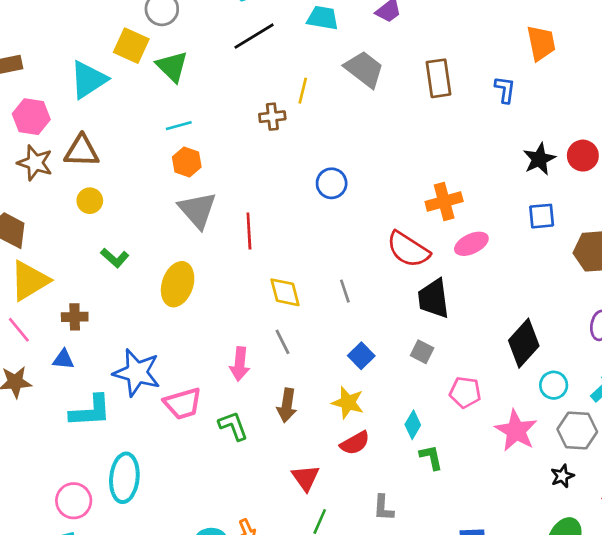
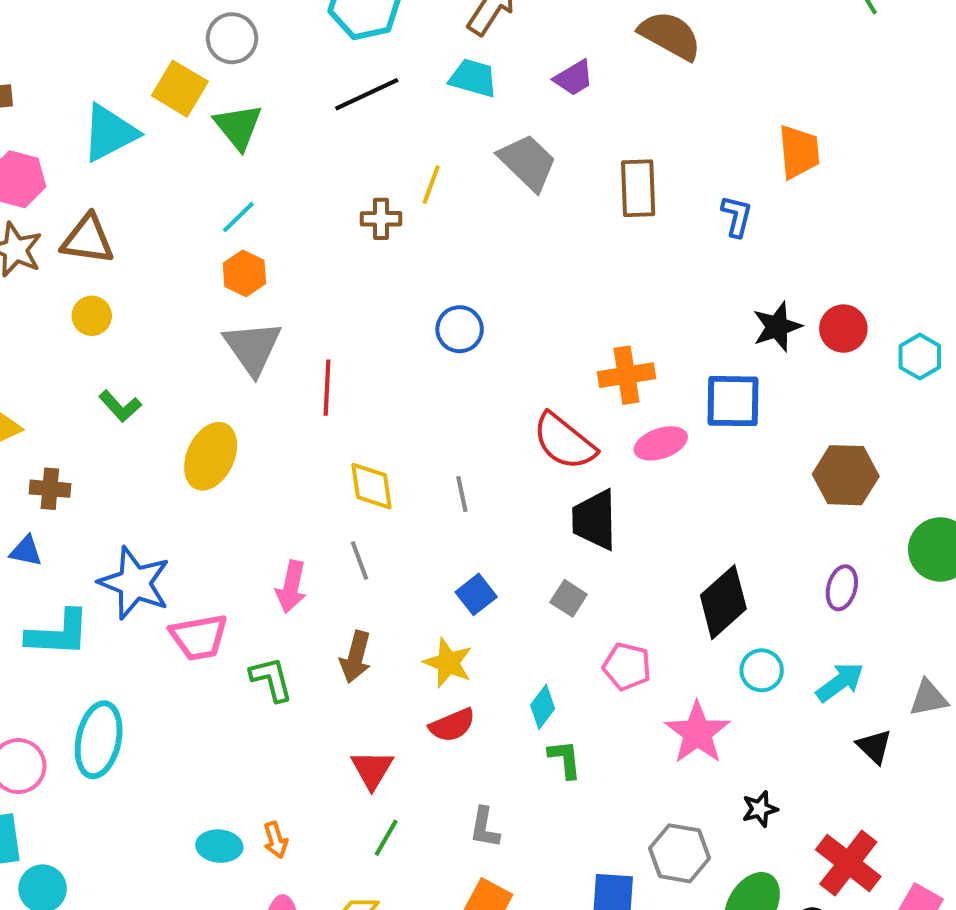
cyan line: (179, 126) -> (238, 217), turned -35
blue square: (542, 216) -> (733, 401), moved, size x1.4
gray hexagon: (577, 431) -> (680, 853), moved

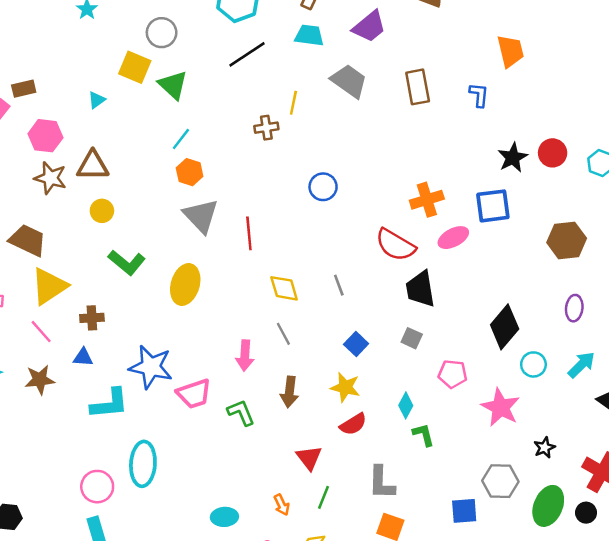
purple trapezoid: (574, 78) -> (369, 26), size x1.4
cyan triangle: (110, 133) -> (97, 100), size x0.5
green L-shape: (120, 406) -> (127, 262), size x1.4
gray L-shape: (485, 828) -> (381, 483), size x1.4
orange arrow: (276, 840) -> (282, 505), moved

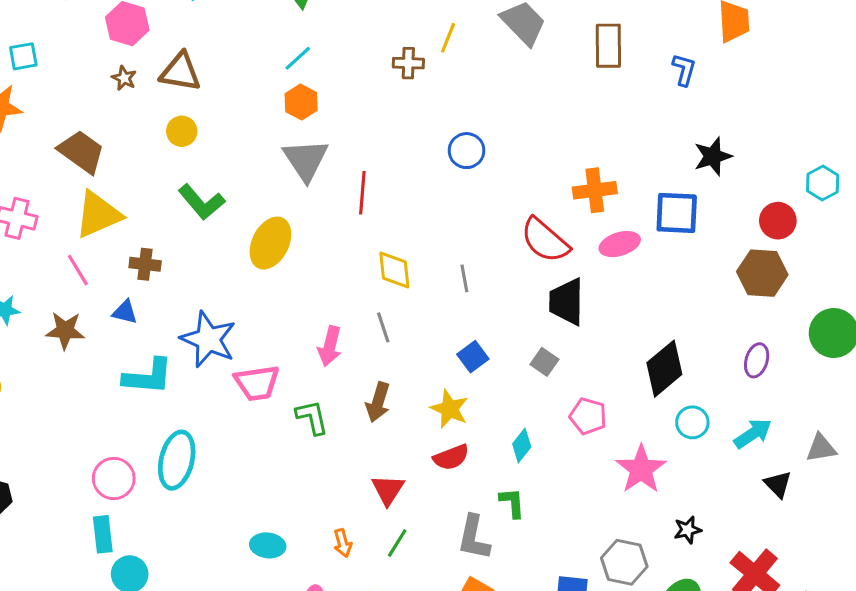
red circle: (553, 153) -> (778, 221), moved
brown star: (50, 178) -> (124, 78), size x0.6
green L-shape: (424, 435) -> (512, 503), moved

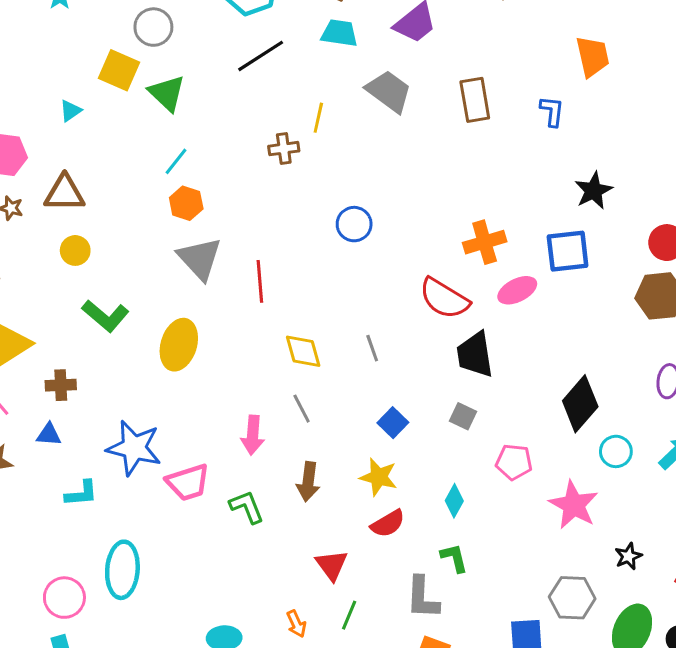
cyan L-shape: (148, 377) -> (81, 493), size x0.7

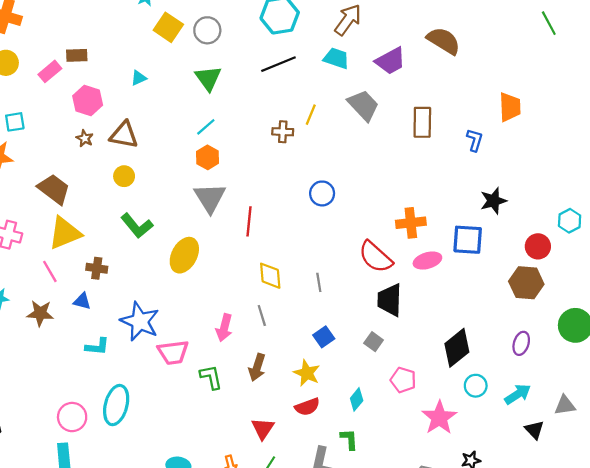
yellow square: (119, 70) -> (168, 27), moved

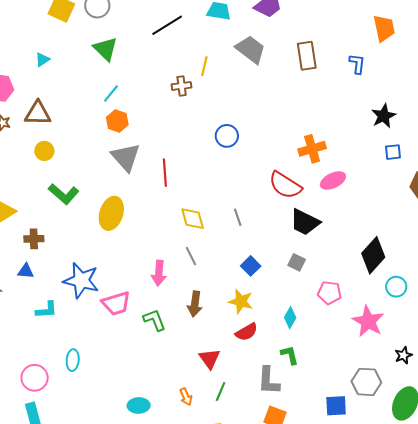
blue square: (468, 240) -> (393, 152), moved, size x0.6
black trapezoid: (390, 300) -> (305, 222), turned -56
cyan ellipse: (116, 405) -> (73, 360), size x0.6

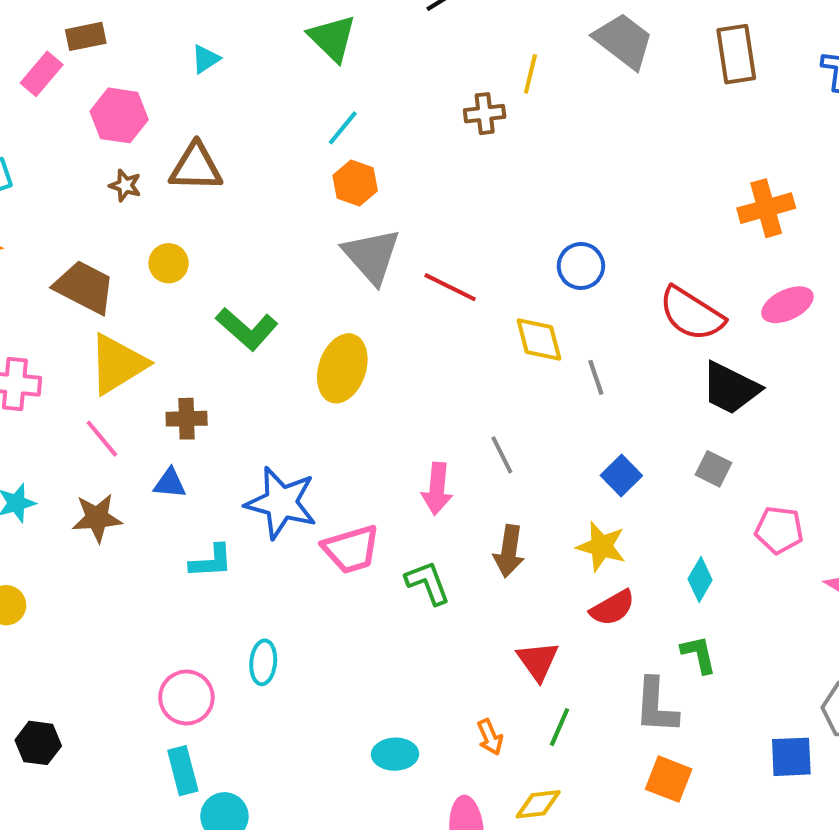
blue circle: (227, 136) -> (581, 266), moved
orange cross: (312, 149) -> (766, 208), moved
yellow circle: (44, 151) -> (169, 263), moved
red line: (165, 173) -> (450, 287), turned -60
yellow diamond: (193, 219) -> (539, 340), moved

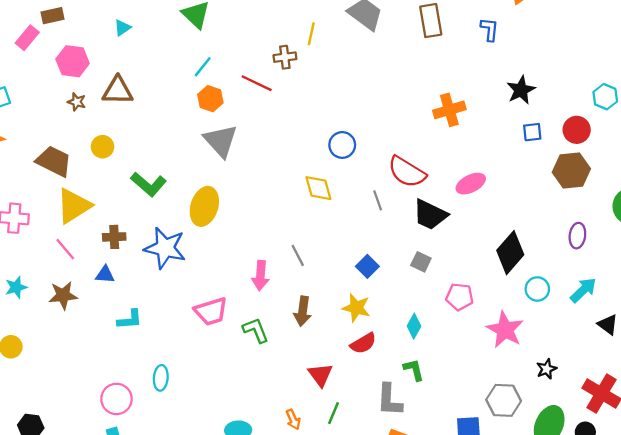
red line: (450, 287) -> (257, 83), moved
pink ellipse: (787, 305) -> (471, 184), moved
gray line: (596, 377) -> (378, 200), moved
blue star: (281, 503) -> (165, 248), moved

